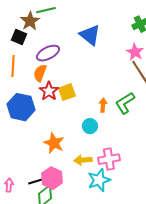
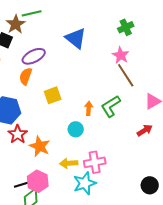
red star: (49, 91) -> (18, 134), moved

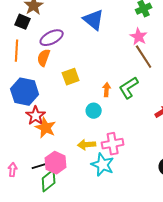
orange star: (40, 146) -> (46, 128), moved
cyan star: (85, 183) -> (103, 165), turned -30

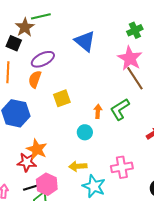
pink star: (139, 37) -> (130, 58), size x1.4
red star: (36, 116) -> (27, 162), moved, turned -30
pink cross: (113, 144) -> (122, 167), moved

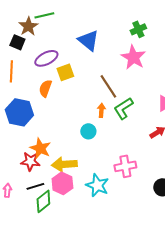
brown line: (135, 78) -> (108, 86), moved
orange semicircle: (35, 79) -> (45, 88), moved
yellow square: (62, 98) -> (65, 72), moved
yellow arrow: (78, 166) -> (64, 164), moved, size x1.4
pink hexagon: (47, 184) -> (62, 183), moved

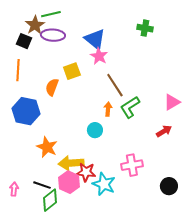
green cross: (138, 29) -> (145, 28), turned 35
pink star: (133, 57) -> (99, 56), moved, size x0.7
purple ellipse: (46, 58) -> (53, 35), moved, turned 30
red star: (30, 161) -> (86, 172), moved
black line: (35, 186) -> (42, 185), turned 36

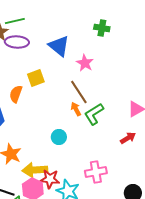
green cross: (145, 28) -> (102, 28), moved
pink star: (99, 56) -> (85, 63), moved
orange arrow: (108, 109) -> (76, 109), moved, turned -32

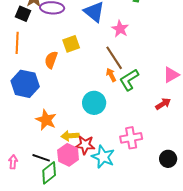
cyan circle: (59, 137) -> (94, 103), size x1.5
yellow arrow: (35, 170) -> (70, 136), size x0.7

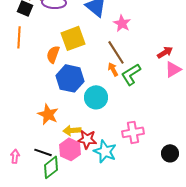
yellow square: (71, 44) -> (73, 38), size x1.4
blue hexagon: (25, 84) -> (70, 78), moved
red arrow: (163, 104) -> (165, 52), moved

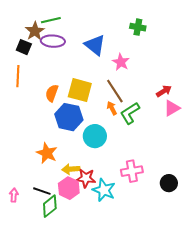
yellow square: (73, 38) -> (80, 90), moved, turned 35
black circle: (170, 153) -> (169, 183), moved

